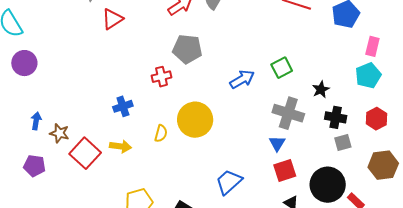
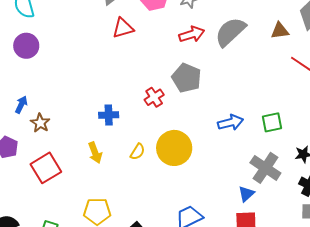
red cross: (162, 77) -> (154, 97), turned -36
yellow arrow: (120, 146) -> (95, 153), turned 45
red square: (85, 153) -> (46, 168), moved

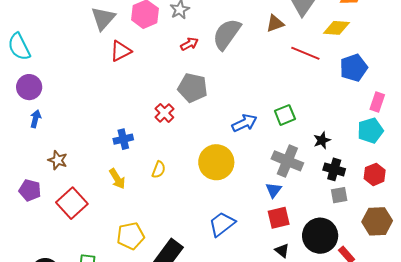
red arrow: (192, 34) -> (189, 44), size x0.7
blue arrow: (21, 105) -> (36, 119), moved
yellow circle: (174, 148) -> (216, 162), moved

